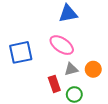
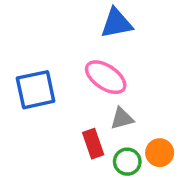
orange circle: (93, 69) -> (160, 153), moved

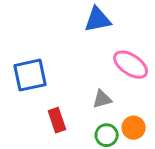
pink ellipse: (106, 77) -> (131, 65), moved
red rectangle: (93, 144) -> (57, 120), moved

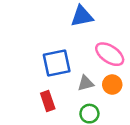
blue square: (30, 75) -> (57, 63), moved
orange circle: (134, 128) -> (112, 85), moved

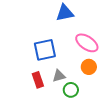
gray triangle: (86, 83) -> (59, 76), moved

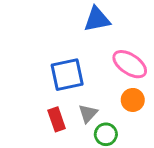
gray triangle: (59, 76) -> (88, 113), turned -32

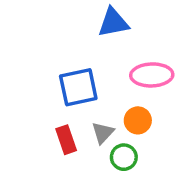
pink ellipse: (130, 64) -> (152, 75), turned -36
orange circle: (133, 100) -> (138, 120), moved

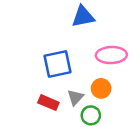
red rectangle: (66, 140) -> (48, 103), turned -48

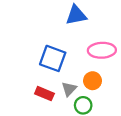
blue square: (57, 64) -> (53, 58), turned 32

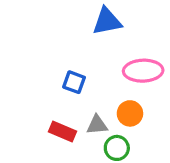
blue square: (53, 58) -> (74, 82), size x0.6
gray triangle: (69, 89) -> (97, 125), turned 42

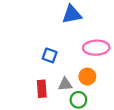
red rectangle: (63, 132) -> (42, 89), turned 63

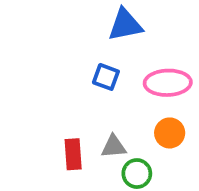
blue square: (50, 55) -> (106, 77), moved
orange circle: (87, 77) -> (170, 133), moved

